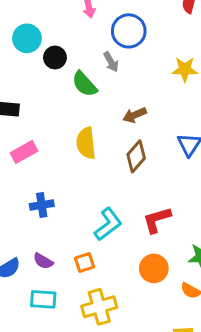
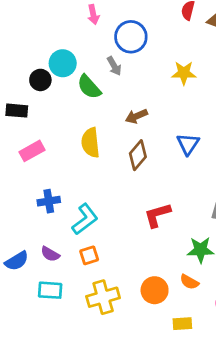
cyan circle: (27, 38) -> (63, 63), moved
black circle: (55, 58) -> (40, 80), moved
cyan L-shape: (108, 224) -> (85, 219), moved
orange circle: (154, 268) -> (155, 290), moved

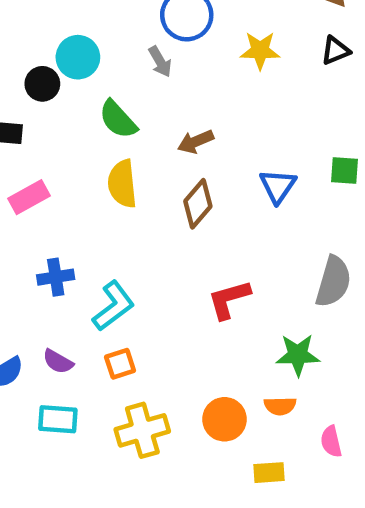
yellow star: (184, 73) -> (260, 51), moved
green semicircle: (89, 87) -> (118, 119), moved
orange semicircle: (189, 282) -> (280, 406), turned -30

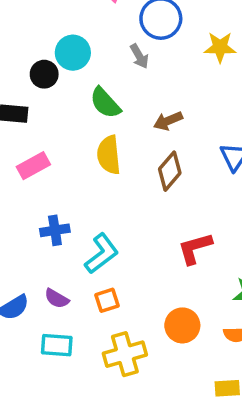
orange circle: (225, 419) -> (182, 325), moved

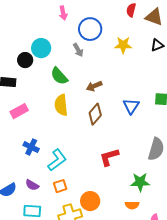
blue cross: (55, 230) -> (31, 147), turned 35
orange circle: (182, 325) -> (90, 201), moved

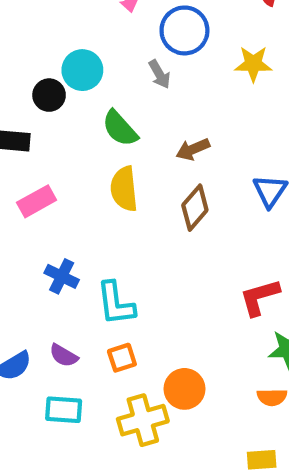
red L-shape: (109, 157) -> (260, 297), moved
cyan L-shape: (57, 160) -> (116, 303), turned 120

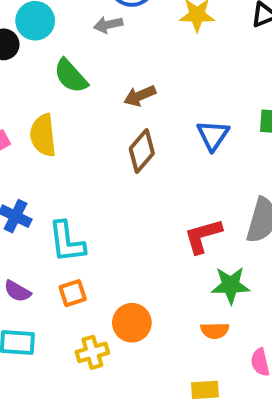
gray arrow: (159, 74) -> (108, 25), turned 108
yellow semicircle: (124, 189) -> (43, 135), moved
yellow cross: (143, 420) -> (92, 352), size x0.7

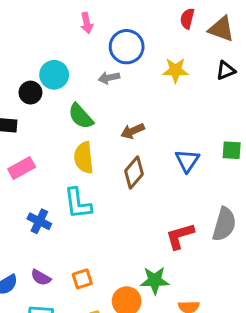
yellow semicircle: (43, 135) -> (84, 158), moved
cyan L-shape: (67, 242) -> (78, 203), moved
green star: (231, 285) -> (155, 280), moved

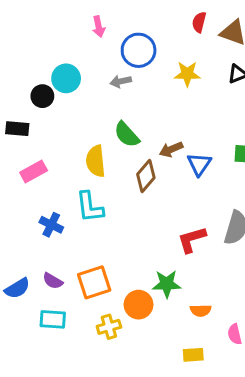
green semicircle: (81, 116) -> (127, 135), moved
brown arrow: (133, 131) -> (171, 149), moved
orange square: (82, 279) -> (94, 282), size x1.6

